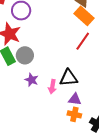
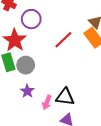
red line: (83, 41) -> (63, 40), moved

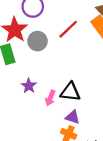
gray circle: (26, 65) -> (37, 41), moved

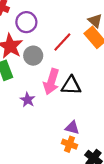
black triangle: (70, 92) -> (71, 85), moved
pink arrow: (50, 98) -> (51, 82), moved, size x1.6

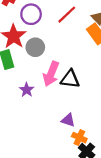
red line: (62, 42) -> (67, 15), moved
orange cross: (70, 144) -> (79, 138), moved

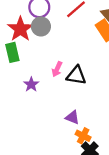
gray circle: (35, 47) -> (41, 26), moved
pink arrow: (51, 74) -> (57, 69), size x0.6

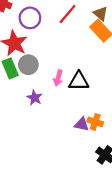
gray circle: (41, 26) -> (28, 65), moved
orange cross: (83, 136) -> (95, 122), moved

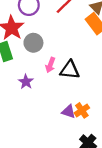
gray circle: (28, 65) -> (33, 43), moved
orange cross: (95, 122) -> (82, 110), turned 32

